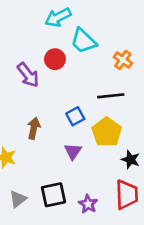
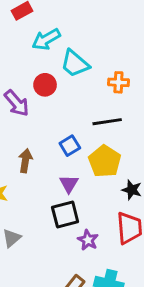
orange cross: (123, 60) -> (118, 82), turned -30
black square: (53, 195) -> (65, 215), moved

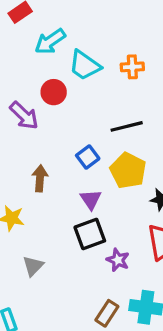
orange cross: (118, 82) -> (132, 67), moved

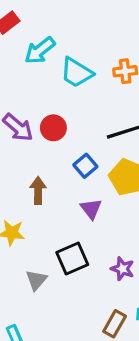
red circle: (54, 92) -> (53, 128), moved
black square: (90, 234) -> (72, 258), moved

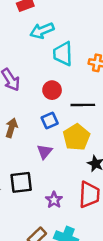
cyan trapezoid: (76, 73) -> (63, 54), turned 40
red circle: (53, 128) -> (52, 90), moved

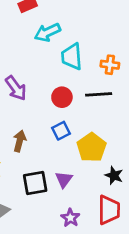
black line: (83, 105) -> (99, 94), moved
purple triangle: (45, 152) -> (64, 179), moved
black square: (21, 182) -> (35, 183), moved

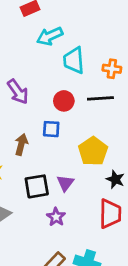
blue square: (61, 131) -> (51, 129), moved, turned 30
purple star: (70, 218) -> (56, 217), moved

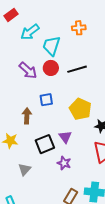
cyan trapezoid: (74, 60) -> (51, 46), turned 35
orange cross: (112, 69) -> (79, 28), moved
purple arrow: (18, 92) -> (28, 70), moved
red circle: (64, 101) -> (51, 68), moved

